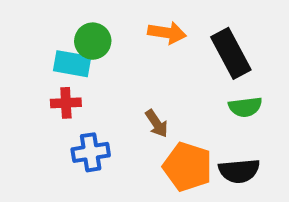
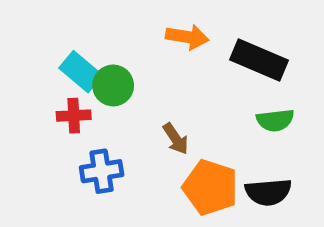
green circle: (93, 41) -> (113, 85), moved
black rectangle: (231, 53) -> (259, 60), turned -39
cyan rectangle: (72, 64) -> (81, 72), turned 30

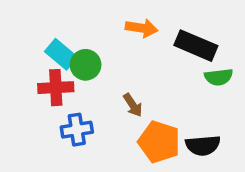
red cross: (74, 116) -> (56, 88), size x1.4
green semicircle: (275, 120) -> (219, 77), moved

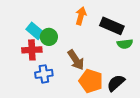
orange arrow: (142, 28) -> (81, 16), turned -84
brown arrow: (133, 105) -> (76, 60), size x1.5
black semicircle: (203, 145) -> (116, 83), turned 144

